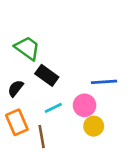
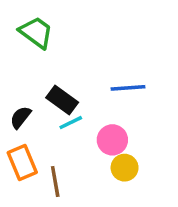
green trapezoid: (27, 48) -> (36, 32), moved
blue line: (104, 82) -> (128, 88), moved
cyan line: (53, 108) -> (71, 123), moved

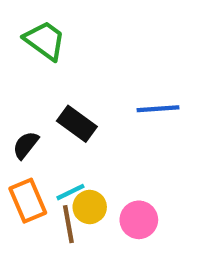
cyan line: (71, 123) -> (70, 192), moved
pink circle: (112, 140) -> (139, 220), moved
yellow circle: (125, 168) -> (90, 207), moved

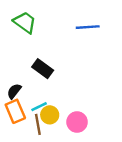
blue line: (158, 109) -> (88, 27), moved
black semicircle: (26, 145) -> (14, 91), moved

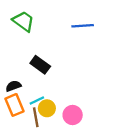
black semicircle: (14, 91) -> (13, 86), turned 32

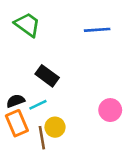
cyan line: (37, 100) -> (38, 105), moved
pink circle: (73, 115) -> (110, 110), moved

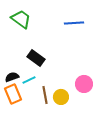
yellow circle: (55, 127) -> (61, 97), moved
brown line: (42, 138) -> (45, 95), moved

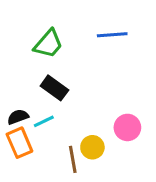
green trapezoid: (21, 19) -> (48, 44), moved, turned 95
brown line: (45, 95) -> (73, 159), moved

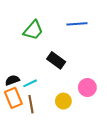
black rectangle: (54, 88) -> (56, 60), moved
brown line: (73, 159) -> (31, 104), moved

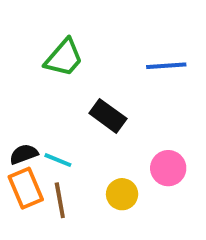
blue line: (77, 24) -> (166, 66), moved
cyan line: (30, 83) -> (58, 160), turned 48

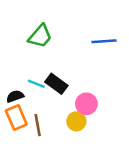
black rectangle: (108, 116) -> (56, 84), moved
cyan line: (58, 160) -> (36, 84), moved
pink circle: (168, 168) -> (86, 104), moved

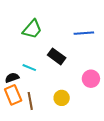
black rectangle: (56, 84) -> (57, 56), moved
pink circle: (86, 104) -> (91, 79), moved

